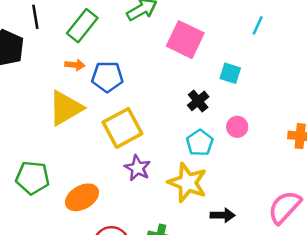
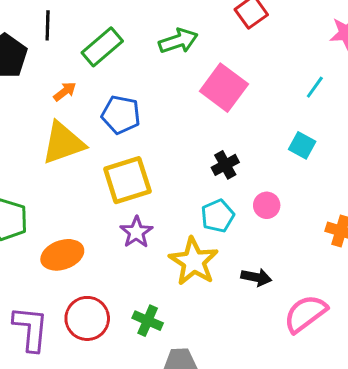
orange arrow: (75, 65) -> (65, 92), moved, turned -54
cyan square: (230, 73) -> (302, 145), moved
black arrow: (223, 215) -> (256, 277), moved

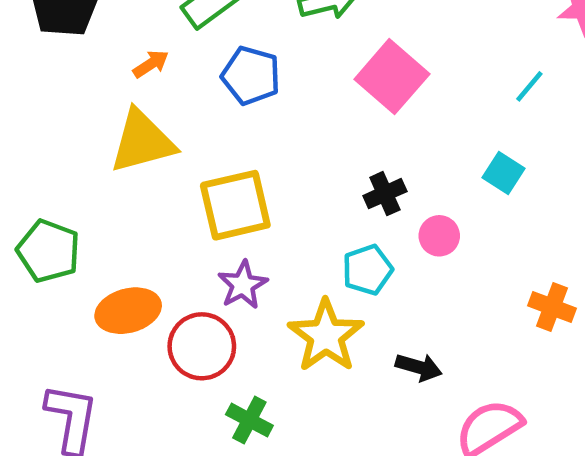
blue pentagon: (121, 115) -> (251, 76), moved
pink circle: (267, 205) -> (439, 236), moved
red circle: (87, 318) -> (202, 346), moved

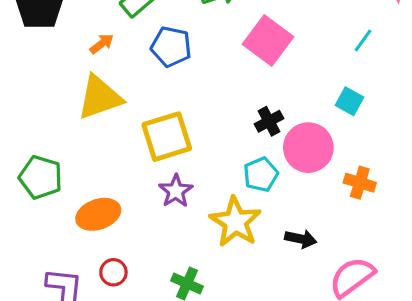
pink circle: (439, 236) -> (308, 148), size x1.8
orange cross: (552, 307) -> (360, 183), moved
red circle: (202, 346) -> (113, 272), moved, size x0.6

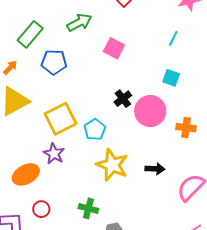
pink square: (268, 40) -> (114, 48), size x0.7
cyan pentagon: (261, 174) -> (95, 130), moved
purple star: (176, 191) -> (54, 154), moved

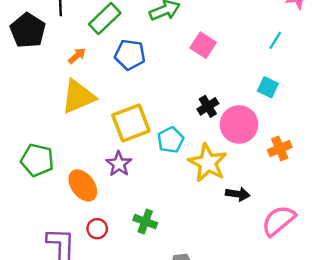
orange cross: (186, 128) -> (280, 149), turned -36
yellow star: (112, 165) -> (208, 163), moved
orange ellipse: (26, 174) -> (83, 185), turned 76
green cross: (88, 208) -> (145, 222), moved

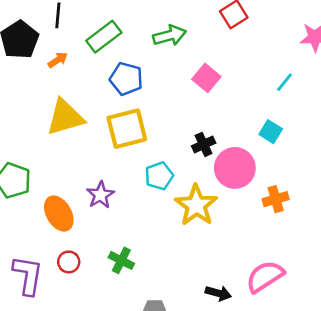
orange arrow: (77, 56) -> (58, 60), moved
yellow square: (131, 123) -> (127, 129), moved
black arrow: (238, 194) -> (218, 293), moved

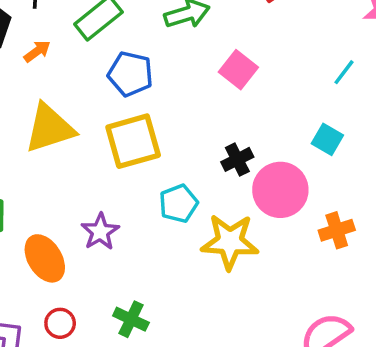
yellow star: (196, 205) -> (230, 242), turned -30

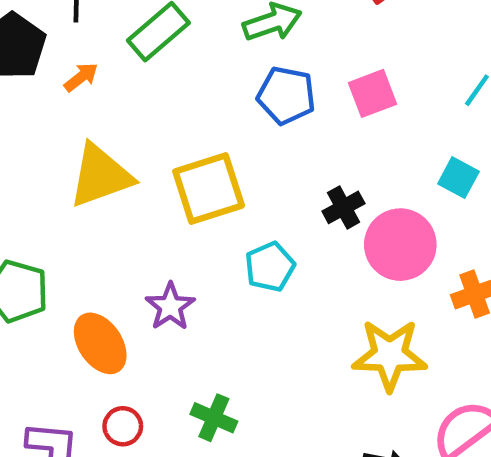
pink square: (238, 70) -> (373, 93), moved, turned 33
blue pentagon: (130, 74) -> (286, 95), moved
yellow star: (230, 242) -> (390, 355), moved

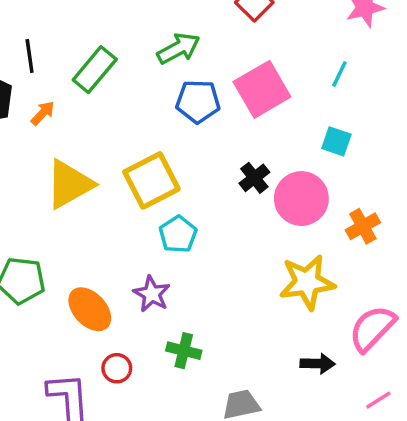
pink square: (373, 93) -> (262, 89), size x1.5
cyan pentagon: (270, 267) -> (178, 234), moved
purple star: (170, 307) -> (152, 294), moved

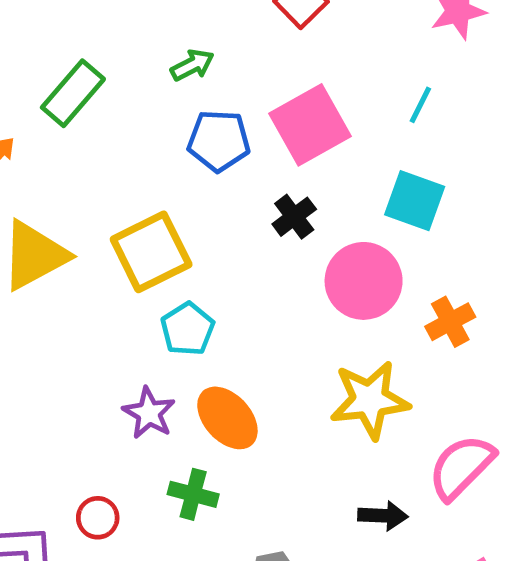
green arrow: (178, 48) -> (192, 65), size x0.7
cyan square: (336, 141) -> (415, 201), size x1.4
black cross: (254, 178) -> (294, 217), moved
orange ellipse: (90, 309) -> (227, 418), moved

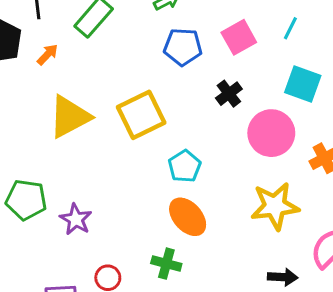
cyan line: (420, 105) -> (290, 28), moved
pink square: (310, 125) -> (239, 37), size x0.7
cyan pentagon: (188, 329) -> (185, 166), moved
purple star: (149, 413) -> (76, 219), moved

